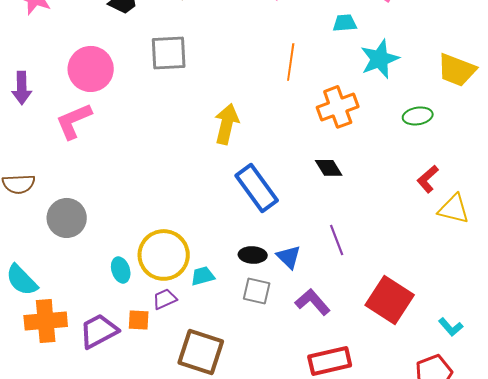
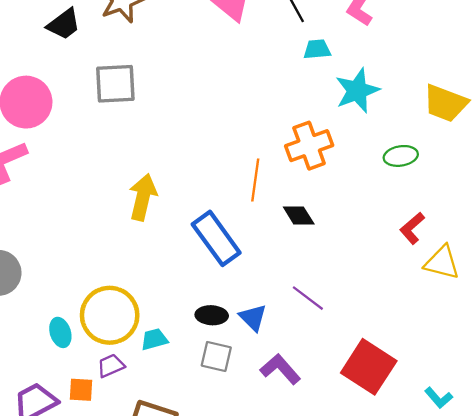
orange line: (291, 62) -> (255, 180), moved
yellow arrow: (227, 124) -> (143, 197), moved
purple line: (337, 240) -> (308, 298), turned -32

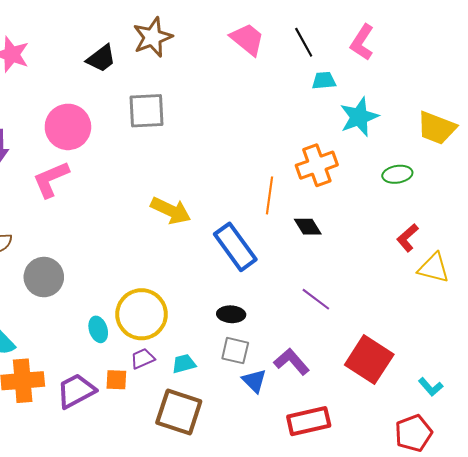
yellow arrow: (143, 197) -> (171, 211), turned 102
blue triangle: (253, 318) -> (254, 381), moved
cyan trapezoid: (154, 339) -> (184, 364), moved

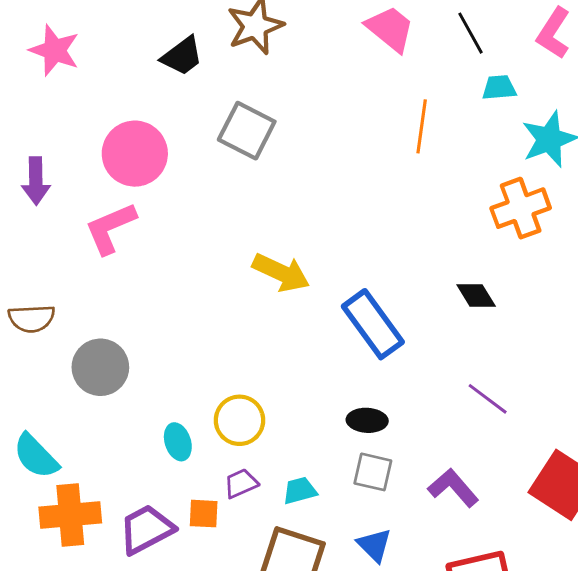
gray square: (147, 111) -> (247, 131), turned 30
orange cross: (317, 165) -> (521, 208), moved
orange line: (269, 195) -> (422, 126), moved
yellow circle: (142, 314) -> (239, 420), size x0.7
blue triangle: (254, 381) -> (374, 545), moved

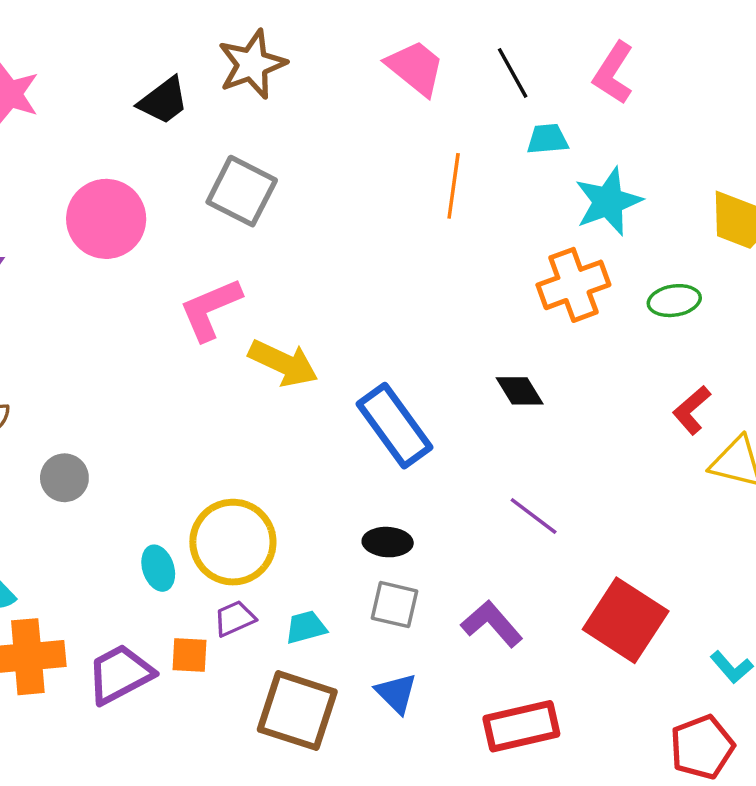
pink L-shape: (110, 228) -> (210, 309), moved
gray circle: (100, 367) -> (64, 478), size x0.7
yellow circle: (239, 420) -> (233, 542), size x1.4

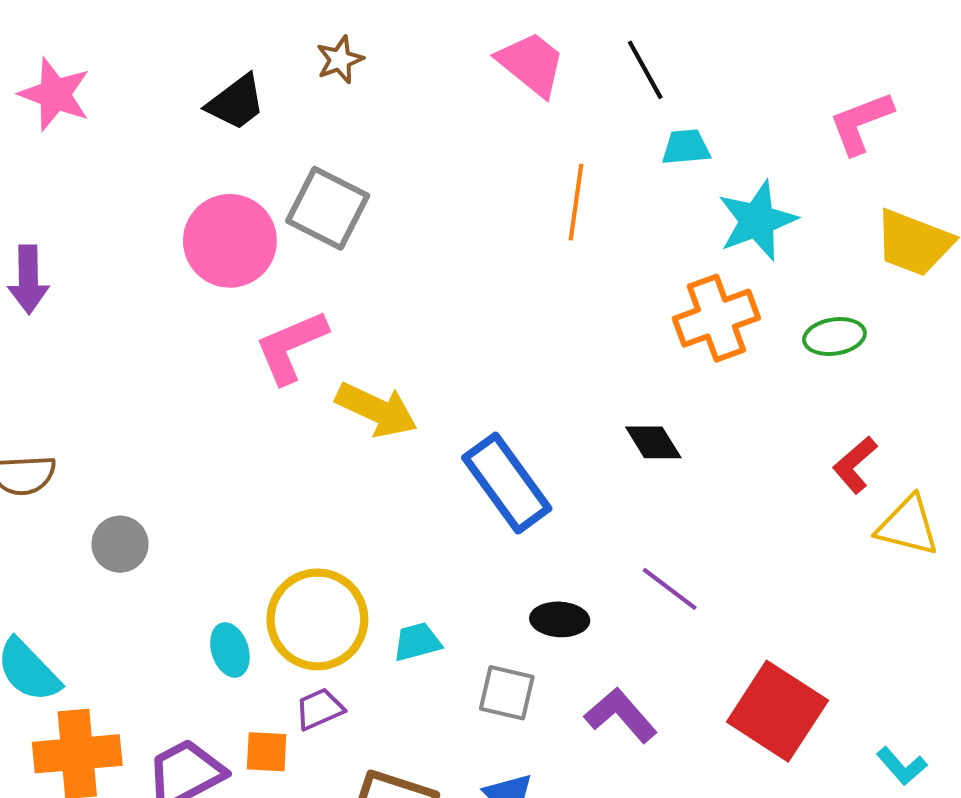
brown star: (252, 64) -> (340, 60), size x0.6
pink L-shape: (613, 73) -> (861, 123), moved, turned 36
pink circle: (106, 219) -> (230, 241), moved
black ellipse: (388, 542) -> (560, 619), moved
cyan trapezoid: (306, 627) -> (417, 642), moved

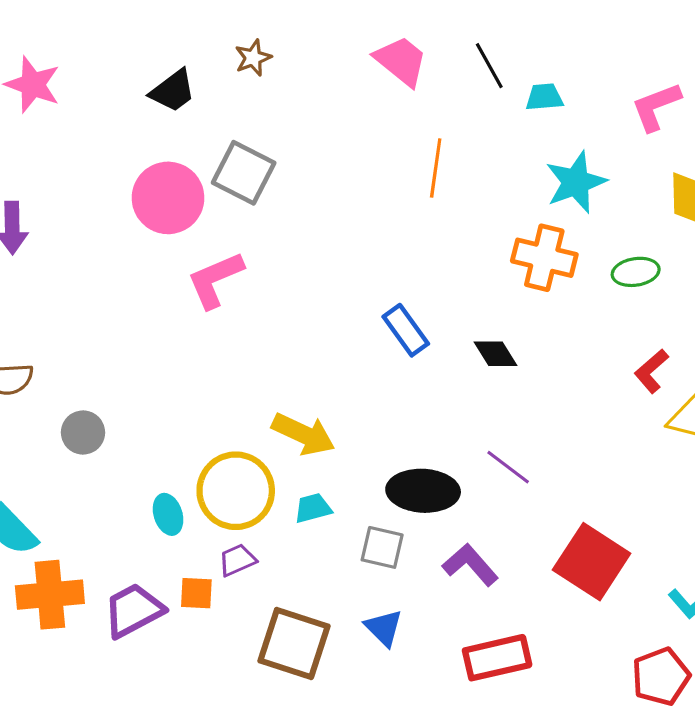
cyan trapezoid: (686, 147) -> (544, 97), moved
orange cross: (716, 318) -> (544, 258), turned 34
yellow arrow: (376, 410) -> (303, 434), moved
blue rectangle: (507, 483) -> (406, 330), moved, size x0.7
black ellipse: (560, 619) -> (423, 491), size x1.6

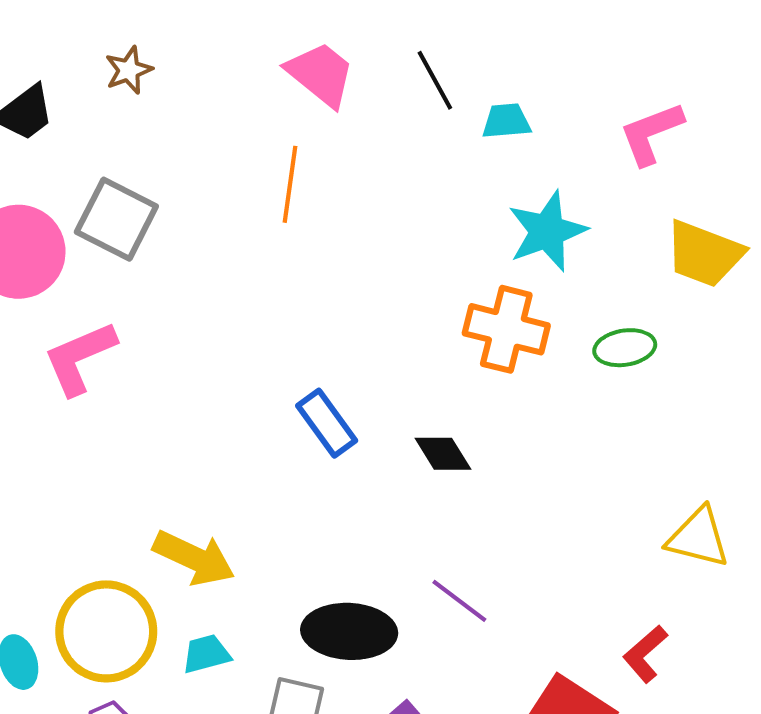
orange line: (436, 168) -> (290, 184), moved
red L-shape: (651, 371) -> (645, 654), moved

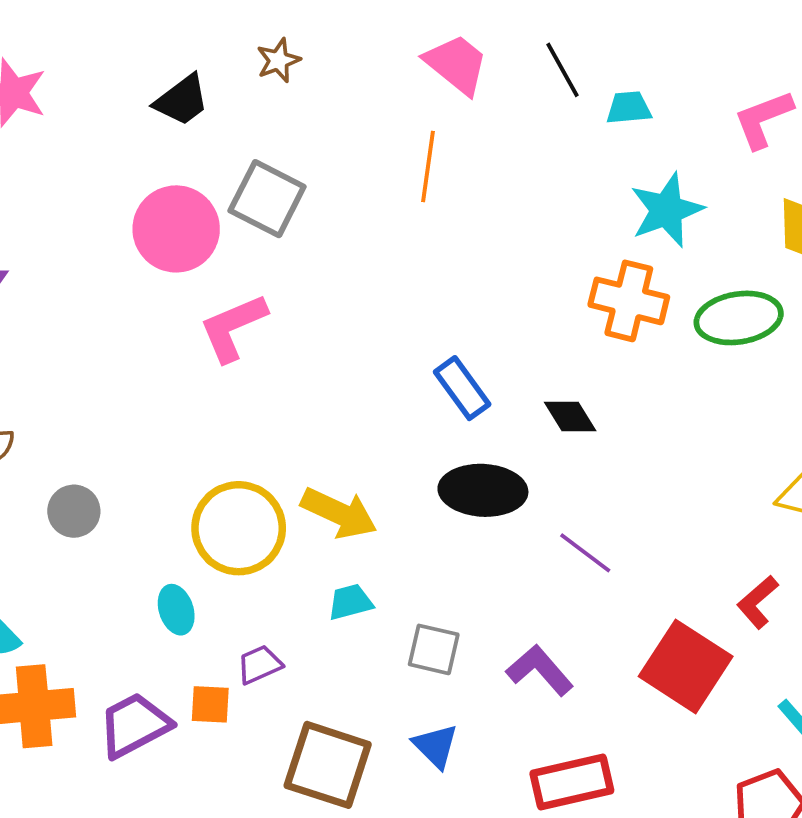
green ellipse: (625, 348) -> (739, 318), size x1.5
yellow circle: (106, 631) -> (239, 528), moved
black ellipse: (349, 631) -> (483, 490), moved

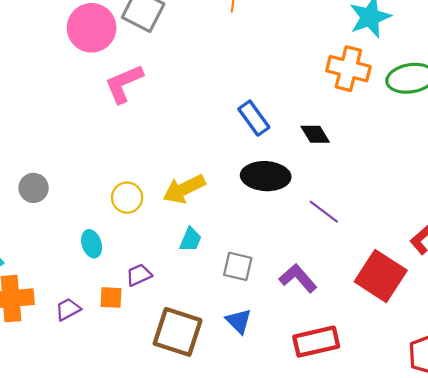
yellow arrow: (339, 513) -> (184, 189), turned 129
yellow circle: (239, 528) -> (127, 198), size x0.6
cyan trapezoid: (350, 602) -> (190, 239), turned 128
purple trapezoid: (134, 725) -> (68, 309), size x0.6

